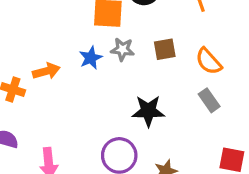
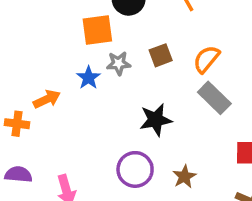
orange semicircle: (209, 61) -> (206, 59), turned 92
gray rectangle: (209, 100) -> (214, 98), size x1.4

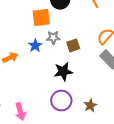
brown square: (161, 55) -> (73, 45), moved
black star: (156, 120) -> (63, 72), moved

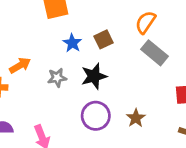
gray star: (53, 38) -> (57, 78), moved
blue star: (35, 46) -> (72, 43), moved

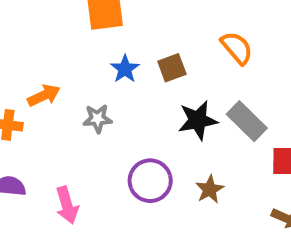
orange semicircle: (145, 22) -> (237, 48), turned 100
gray rectangle: (154, 53) -> (247, 121), moved
black star: (94, 76) -> (198, 120), moved

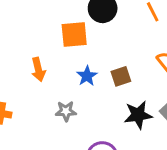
orange arrow: (44, 95) -> (38, 69), moved, turned 100

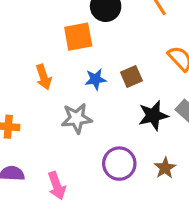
blue star: (87, 76) -> (96, 79), turned 30
gray star: (66, 111) -> (77, 118), size x1.4

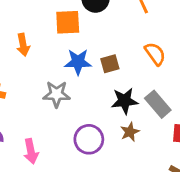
orange arrow: (44, 77) -> (23, 45), moved
blue star: (96, 79) -> (78, 62), size x1.4
brown star: (165, 168) -> (130, 132), moved

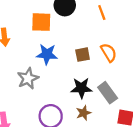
brown square: (110, 64) -> (83, 55), moved
gray star: (57, 94) -> (28, 78), turned -30

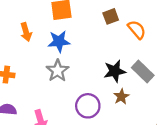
blue star: (47, 54) -> (59, 41), moved
brown square: (83, 55) -> (111, 16), moved

